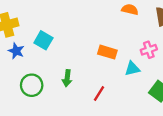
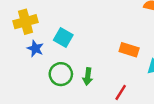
green circle: (32, 85) -> (61, 74), moved

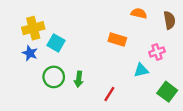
yellow cross: (26, 22) -> (33, 28), moved
orange rectangle: (129, 50) -> (117, 39), moved

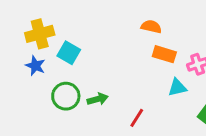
orange semicircle: (139, 13) -> (151, 27), moved
orange rectangle: (117, 39) -> (164, 54), moved
green arrow: (79, 79) -> (98, 99), turned -112

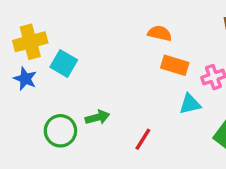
green circle: (66, 96) -> (60, 131), moved

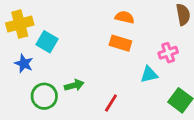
orange rectangle: (175, 65) -> (120, 43), moved
blue star: (25, 79) -> (24, 64), moved

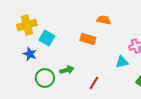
orange rectangle: (120, 43) -> (88, 39), moved

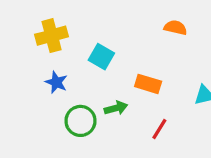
cyan square: (47, 38) -> (101, 57), moved
orange rectangle: (88, 39) -> (148, 84), moved

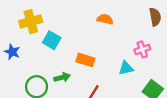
yellow cross: (52, 36) -> (31, 22), moved
blue star: (56, 82) -> (12, 52), moved

